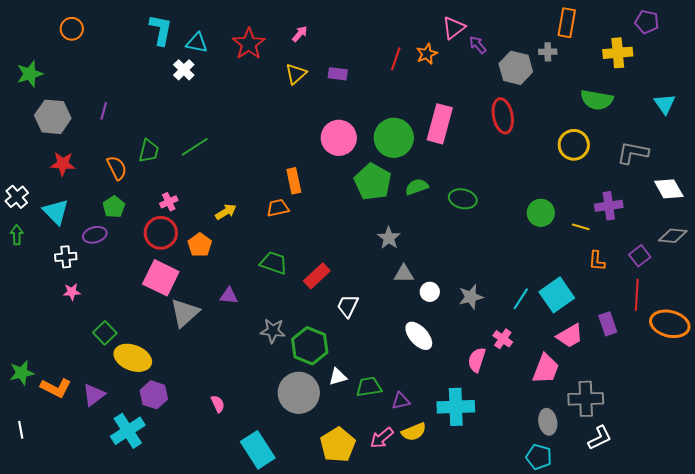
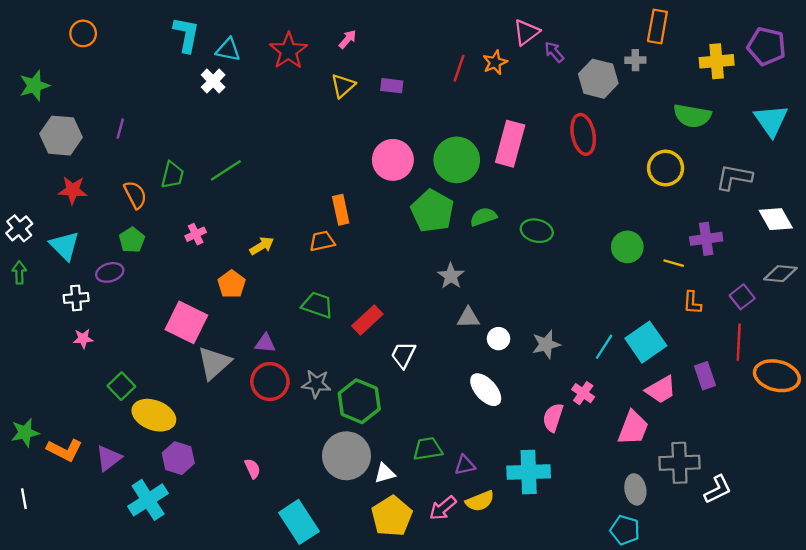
purple pentagon: (647, 22) -> (766, 46), moved, size x1.4
cyan triangle: (665, 104) -> (771, 120), size x1.4
red circle: (161, 233) -> (270, 382), moved
white triangle: (338, 377) -> (385, 473), moved
white L-shape: (600, 438) -> (718, 489), moved

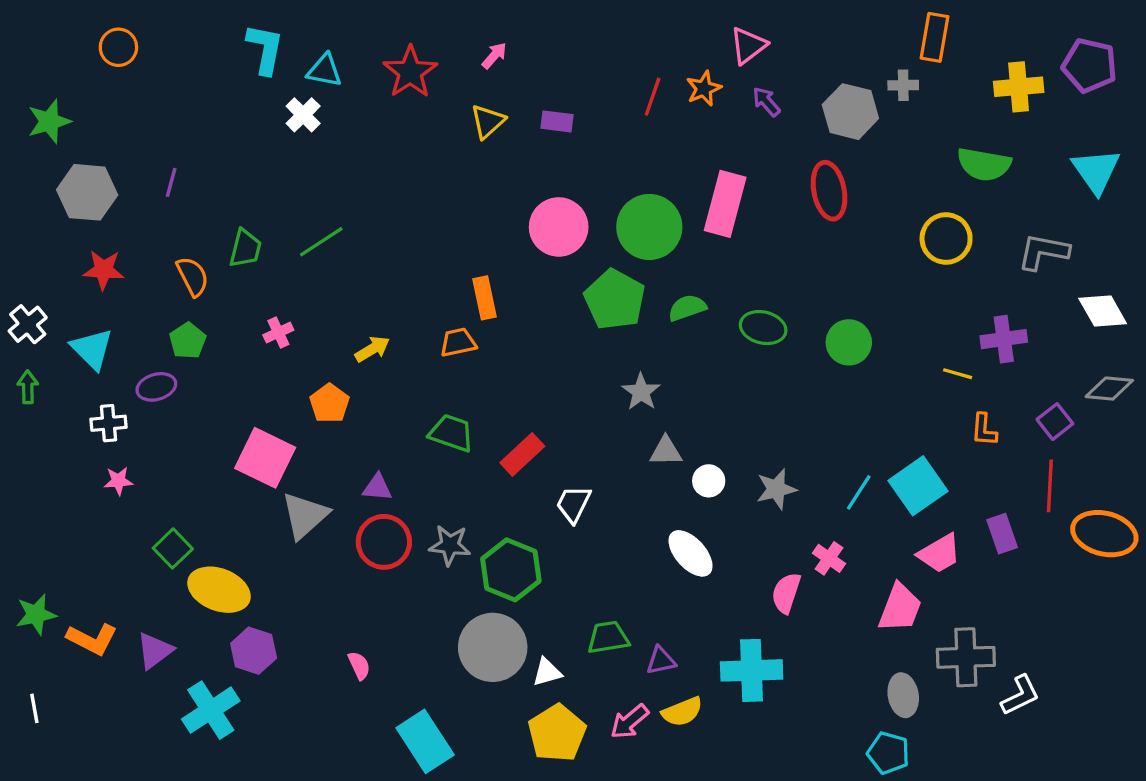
purple arrow: (554, 52) -> (766, 102), moved
green circle: (627, 247) -> (849, 342), moved

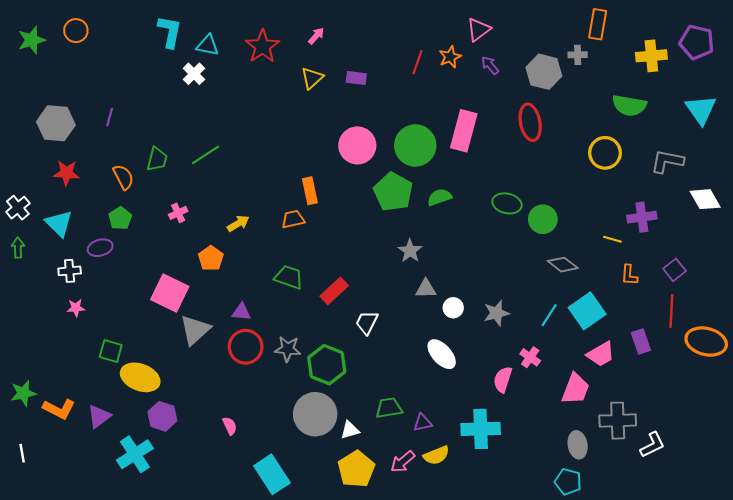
green star: (49, 121) -> (32, 40), moved
green ellipse: (763, 328) -> (507, 203), moved
gray diamond: (1109, 389) -> (563, 265), moved, turned 32
green square: (173, 548) -> (111, 351), turned -30

